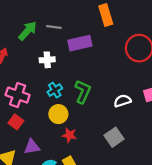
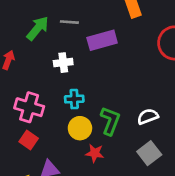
cyan cross: (55, 90) -> (74, 99), turned 32
green L-shape: (83, 92) -> (110, 121), moved
white semicircle: (122, 101) -> (148, 117), moved

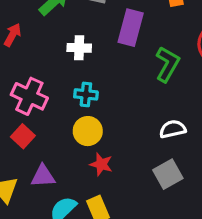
purple rectangle: (102, 40) -> (131, 28), turned -68
green L-shape: (110, 121) -> (167, 64), moved

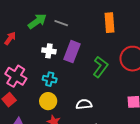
purple rectangle: (131, 28) -> (72, 52), moved
white semicircle: (173, 129) -> (84, 104), moved

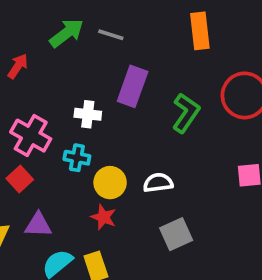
white cross: (49, 51) -> (88, 114), moved
cyan cross: (50, 79) -> (77, 158), moved
yellow circle: (48, 101) -> (110, 183), moved

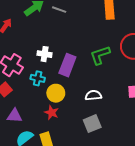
purple rectangle: (133, 86) -> (67, 65), moved
green L-shape: (186, 113) -> (100, 55), turned -145
white semicircle: (158, 183) -> (93, 95), moved

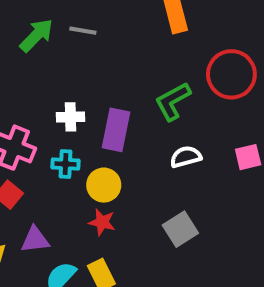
white semicircle: (93, 95) -> (186, 157), moved

